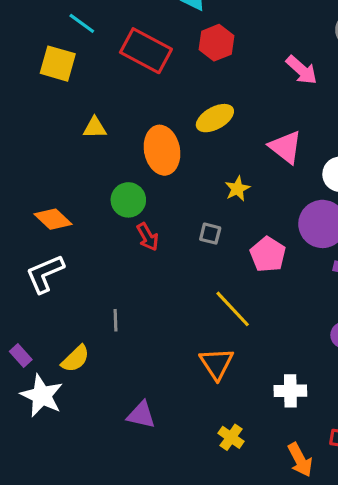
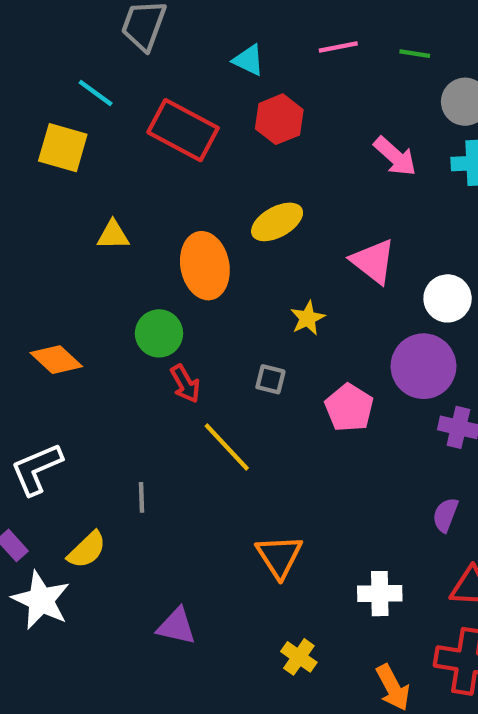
white L-shape: (45, 274) -> (37, 469), moved
yellow line: (233, 309) -> (227, 447), moved

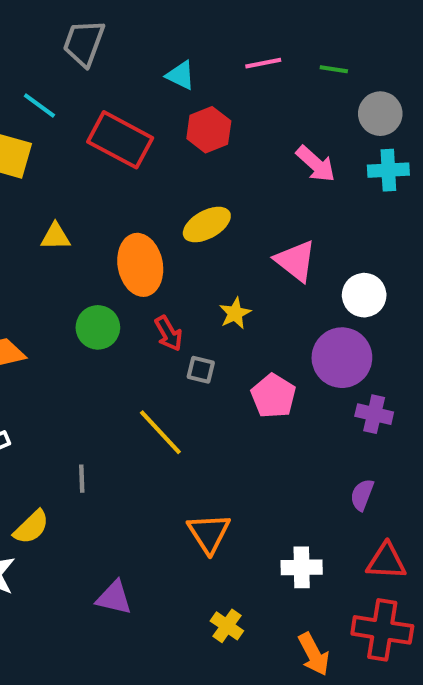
red arrow: (185, 384) -> (168, 333), moved

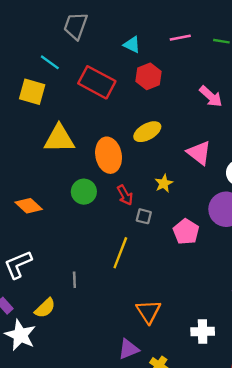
yellow triangle: (56, 237) -> (59, 139), size x1.8
yellow line: (160, 432) -> (120, 253), turned 64
purple triangle: (114, 598) -> (129, 349), moved, turned -35

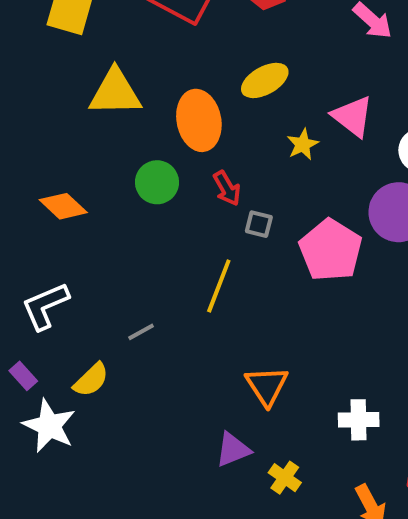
yellow star: (164, 183) -> (303, 144), moved
pink pentagon: (186, 232) -> (331, 250), size x1.4
gray line: (74, 280) -> (141, 332), turned 63

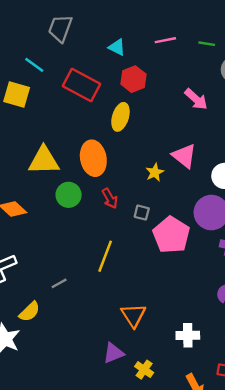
yellow ellipse: (265, 80) -> (120, 117), moved, turned -44
yellow triangle: (115, 92) -> (44, 161), moved
gray square: (259, 224) -> (142, 213), moved

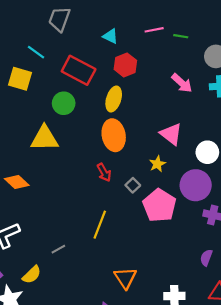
green line: (207, 44) -> (181, 36), moved
orange ellipse: (93, 158) -> (114, 135), moved
yellow star: (155, 172) -> (157, 164), moved
green circle: (69, 195) -> (64, 103), moved
gray square: (142, 213) -> (133, 185), turned 32

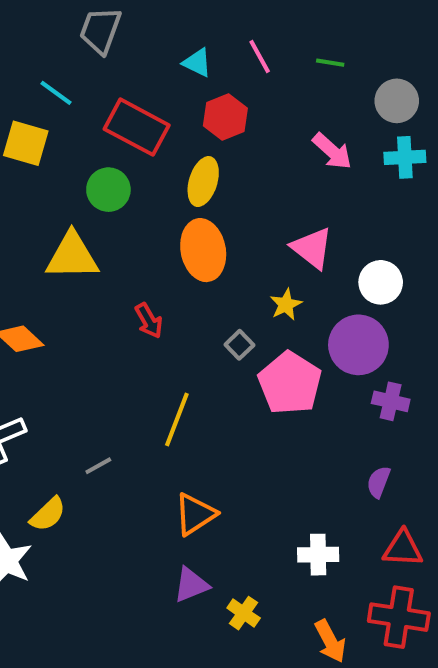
pink line: (154, 30) -> (260, 57), moved, turned 72
red arrow: (104, 172) -> (149, 321), moved
orange triangle: (125, 278) -> (195, 514), moved, turned 30

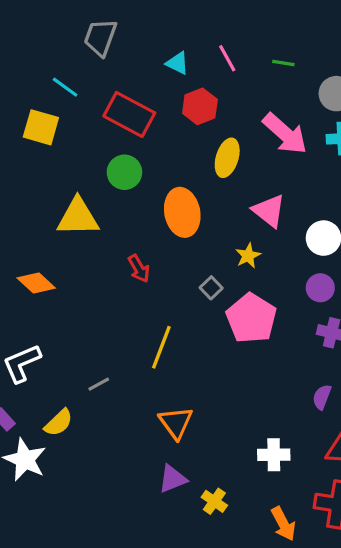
pink arrow: (332, 151) -> (285, 134), size x1.4
yellow ellipse: (203, 182) -> (227, 158), moved
green circle: (108, 190) -> (124, 172), moved
purple circle: (358, 345) -> (320, 288), moved, size x0.6
orange triangle: (195, 514) -> (176, 423), turned -33

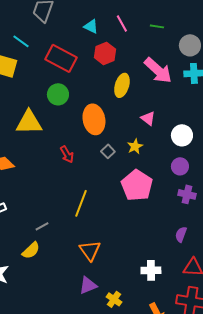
pink triangle: (269, 211) -> (148, 118), size x0.7
gray square: (211, 288) -> (108, 151), moved
yellow semicircle: (59, 423) -> (31, 250), moved

